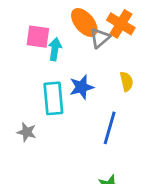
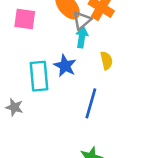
cyan arrow: (55, 49) -> (82, 37), moved
blue star: (82, 87) -> (65, 66), turned -30

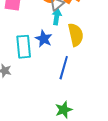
yellow semicircle: (106, 61) -> (76, 35), size x1.6

